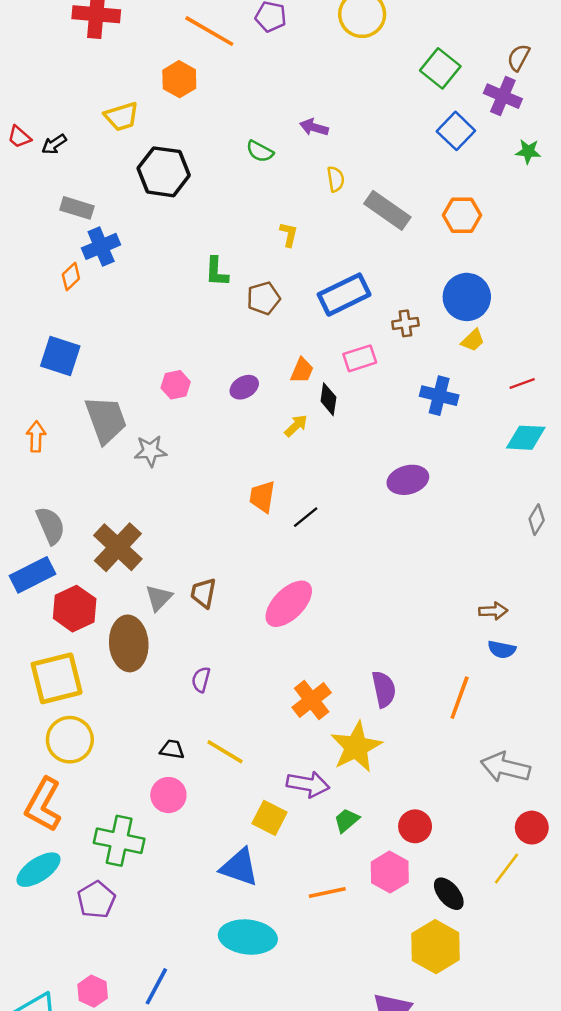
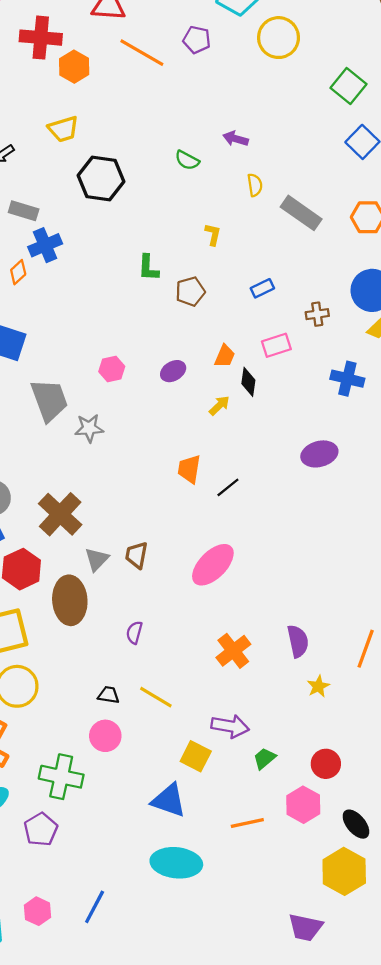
orange hexagon: (179, 79) -> (74, 67), moved
blue rectangle: (344, 295) -> (262, 288), size x0.5
yellow star: (356, 747) -> (318, 686), moved, size x0.5

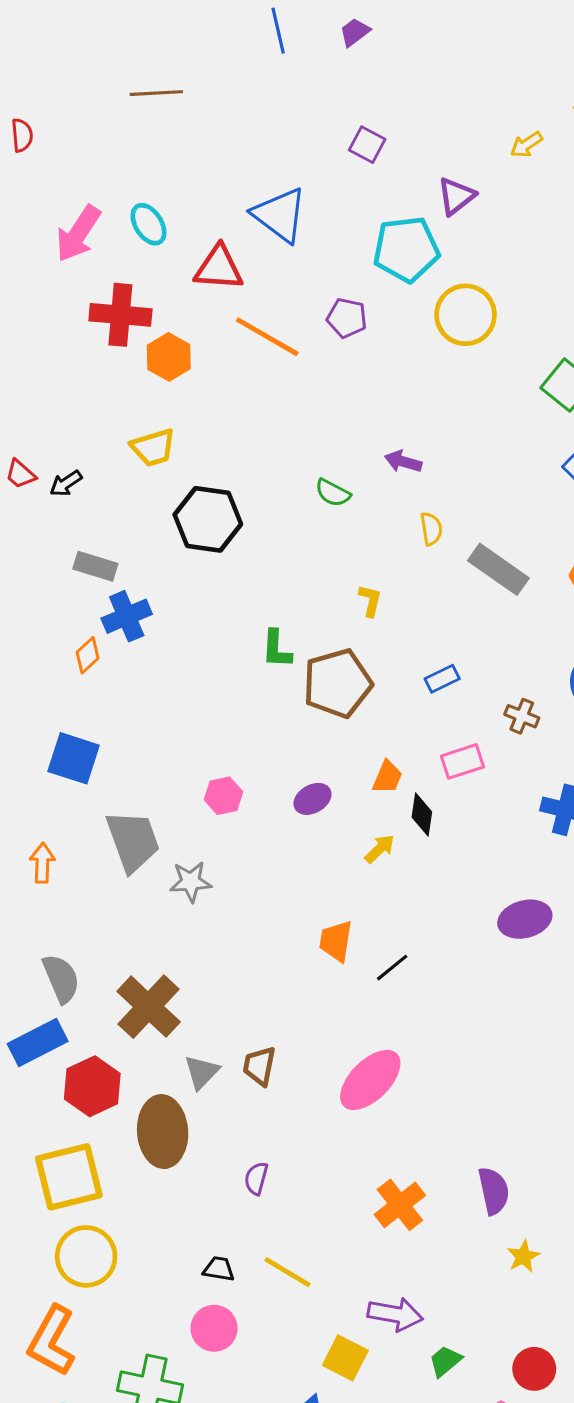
brown pentagon: (190, 291) -> (337, 683), size x1.6
brown cross: (317, 314) -> (522, 716), turned 30

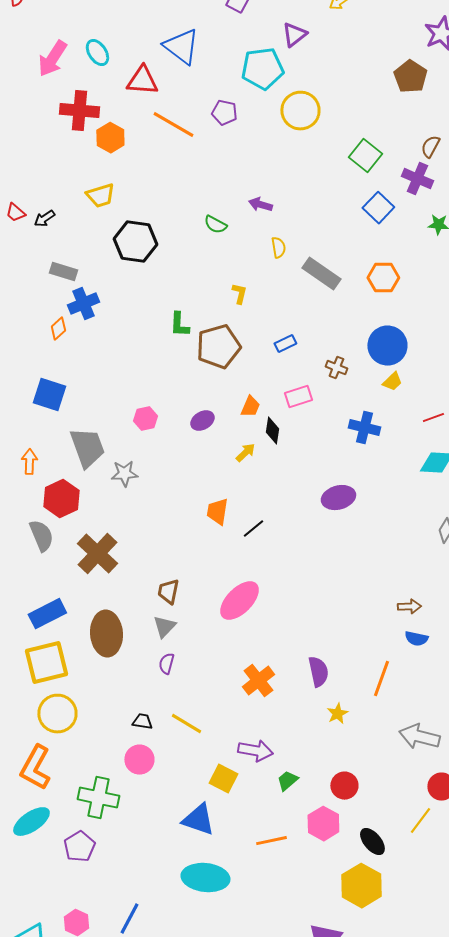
blue rectangle: (38, 1043) -> (47, 614), moved
gray triangle: (202, 1072) -> (164, 627), moved
red hexagon: (92, 1086) -> (61, 499), moved

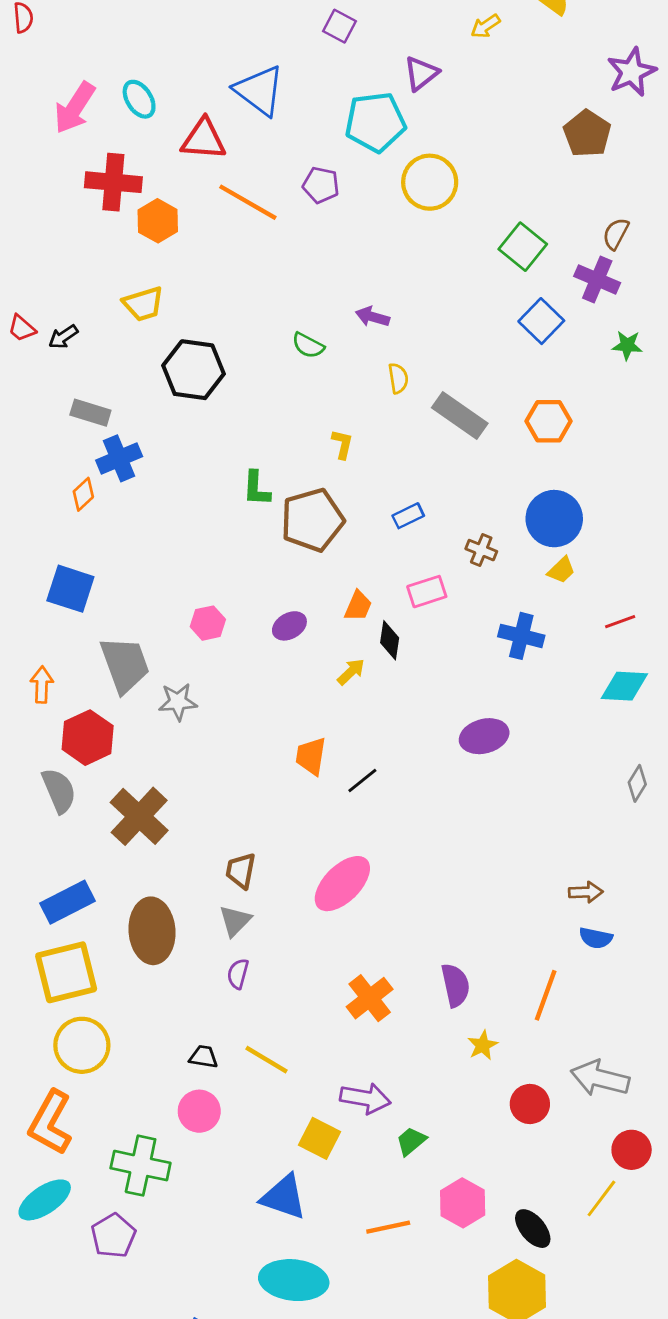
red circle: (344, 786) -> (530, 1104), moved

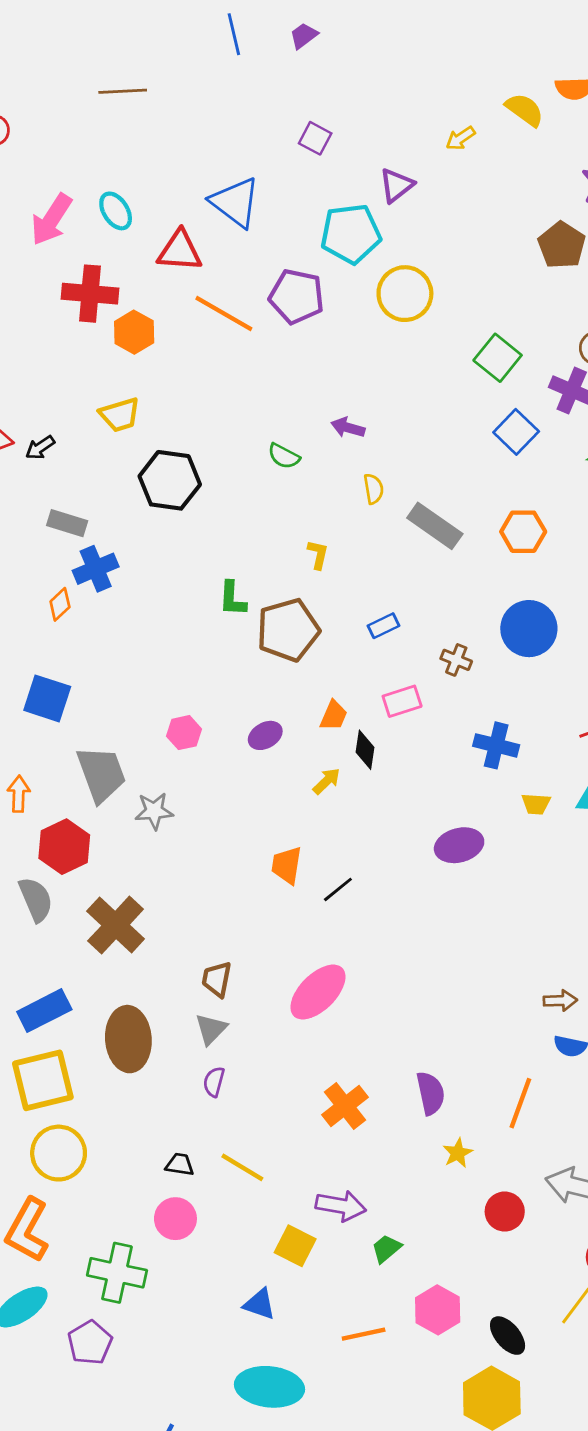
purple pentagon: (321, 185) -> (297, 296), size x1.5
yellow trapezoid: (561, 570) -> (536, 804), moved, turned 48
blue triangle: (284, 1197) -> (260, 1304), size x0.7

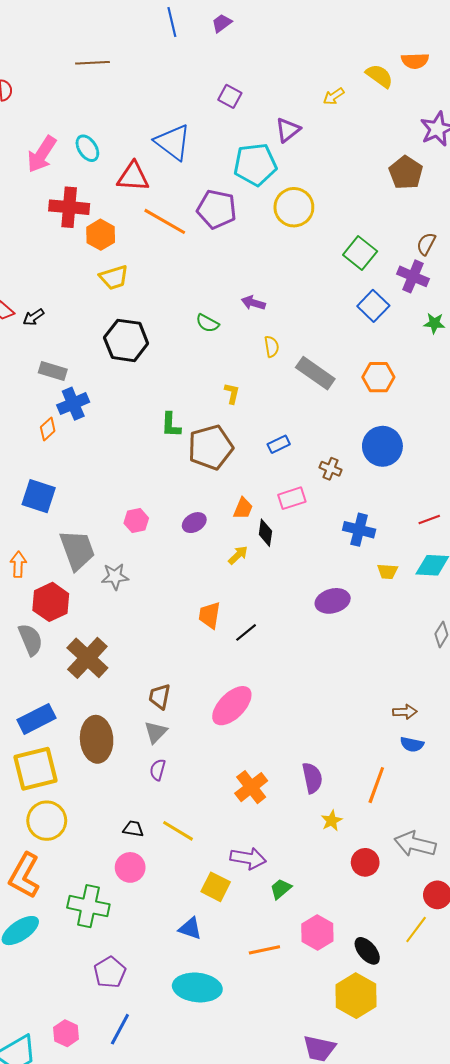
yellow trapezoid: (120, 415) -> (114, 277), moved
purple pentagon: (90, 1343) -> (110, 972), moved

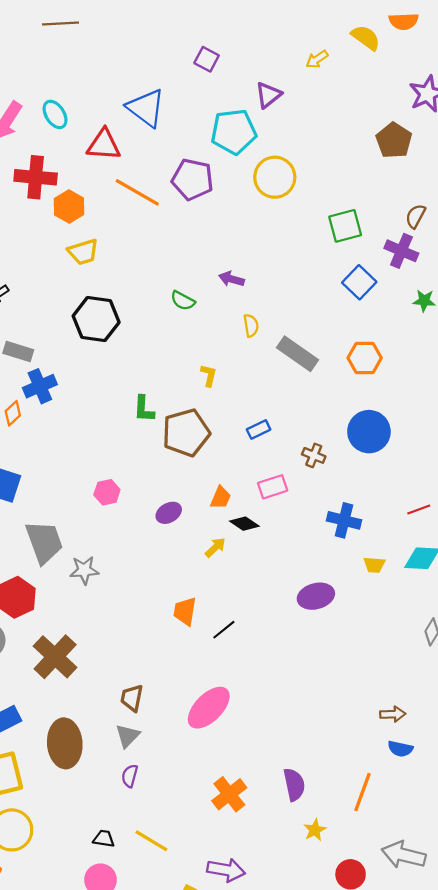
green square: (360, 253) -> (345, 226), turned 36
pink hexagon: (136, 521) -> (107, 492), moved
black diamond: (265, 533) -> (244, 524), turned -64

